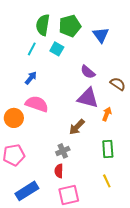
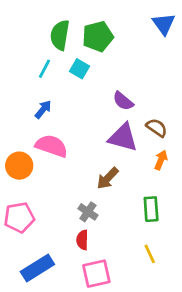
blue triangle: (101, 35) -> (164, 24), moved
brown semicircle: (118, 84) -> (157, 128), moved
orange arrow: (107, 114) -> (161, 160), moved
gray cross: (63, 151) -> (88, 212), turned -32

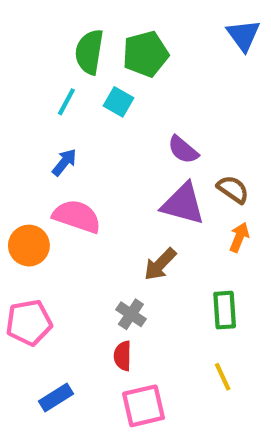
blue rectangle: (37, 268) -> (56, 398), size x0.7

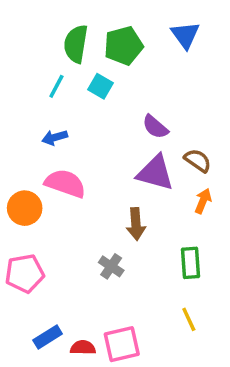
blue triangle: (243, 35) -> (185, 35), moved
blue arrow: (64, 162) -> (55, 137), turned -145
brown arrow: (160, 264) -> (136, 224), turned -48
red semicircle: (123, 356) -> (83, 348), moved, turned 90

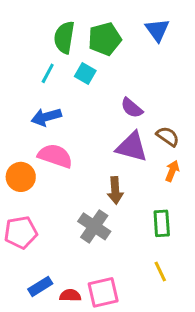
blue arrow: (55, 137) -> (46, 117), size x1.4
gray cross: (111, 266) -> (94, 226), size x1.5

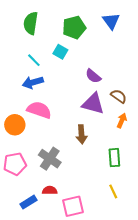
green semicircle: (64, 37) -> (31, 23), moved
cyan line: (48, 73) -> (34, 60), moved, turned -72
gray cross: (94, 226) -> (50, 159), moved
red semicircle: (70, 295) -> (50, 190), moved

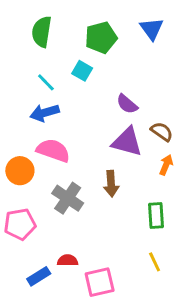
gray cross: (50, 159) -> (68, 198), moved

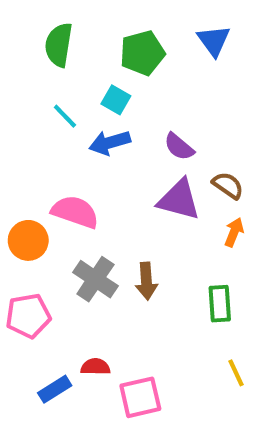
blue arrow: (45, 113) -> (110, 143), moved
brown arrow: (111, 184) -> (146, 281), moved
yellow line: (155, 262) -> (236, 373), moved

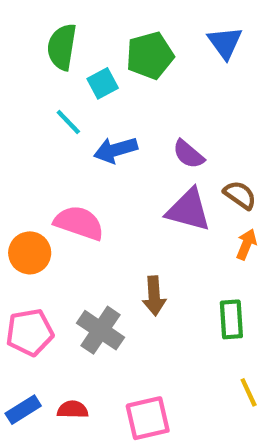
cyan square: (116, 100) -> (103, 83), moved, turned 32
gray cross: (95, 279) -> (100, 330), moved
red semicircle: (95, 367) -> (73, 410), moved
blue rectangle: (55, 389) -> (23, 410), moved

